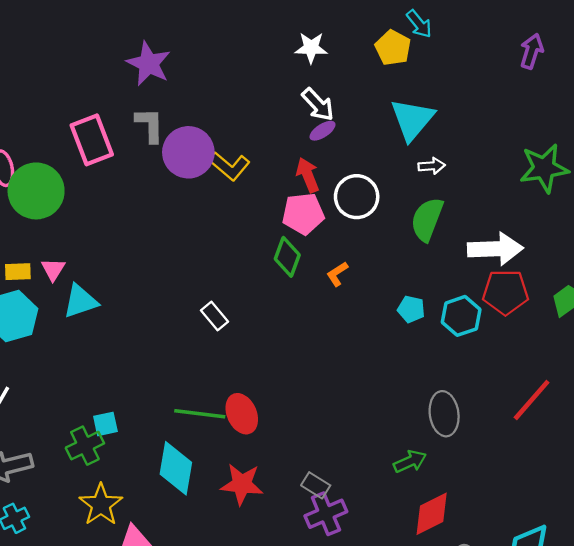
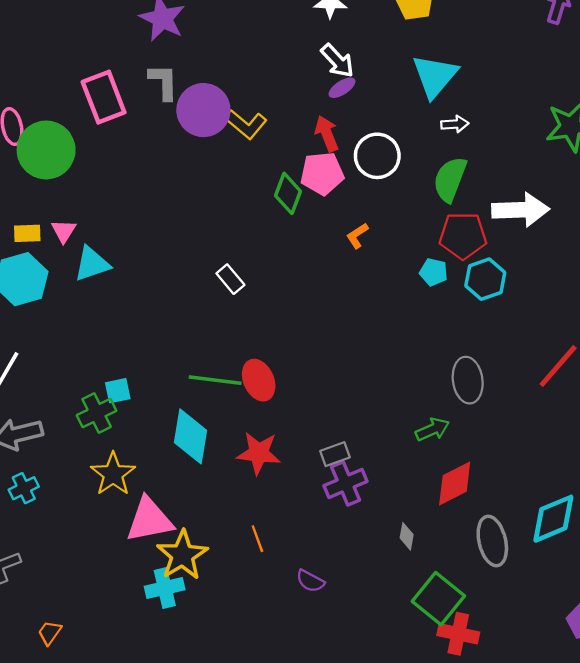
green diamond: (287, 257) -> (288, 193), moved
red pentagon: (505, 292) -> (463, 236), moved
gray rectangle: (316, 485) -> (335, 454), turned -52

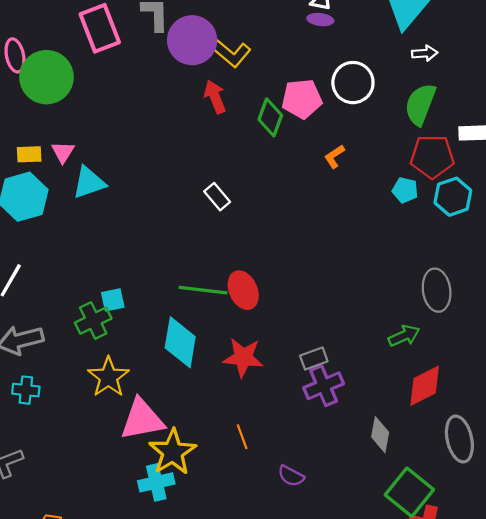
purple ellipse: (342, 88) -> (320, 20), turned 40
red arrow: (327, 134) -> (215, 97), moved
cyan cross: (24, 488) -> (26, 390), turned 32
gray diamond: (407, 536) -> (380, 435), size x1.4

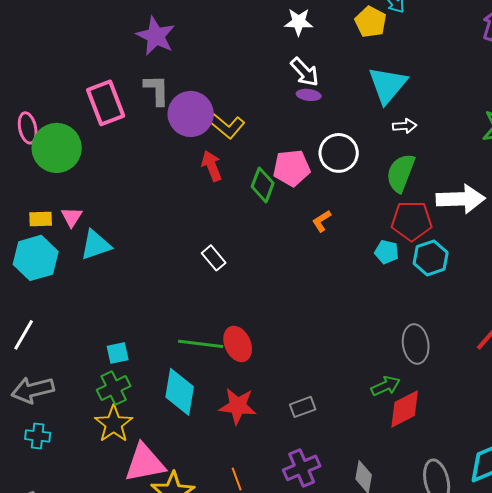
green cross: (93, 321) -> (114, 388), moved
purple cross: (324, 386) -> (302, 468), moved
red diamond: (425, 386) -> (405, 409), moved

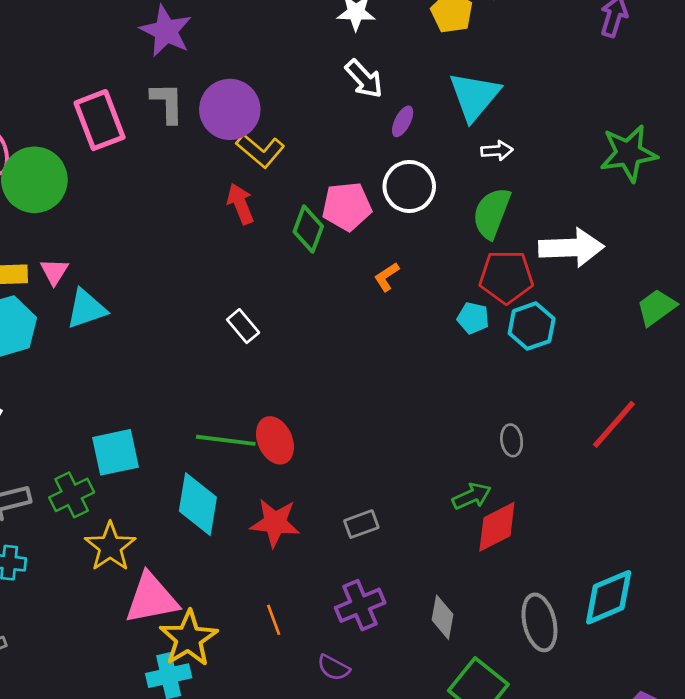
purple ellipse: (309, 95) -> (403, 121), moved, turned -70
purple circle: (191, 114) -> (230, 109), moved
gray ellipse: (416, 344) -> (512, 440), size x0.6
cyan square: (118, 353) -> (115, 452), size x1.6
green cross: (114, 388) -> (72, 495), moved

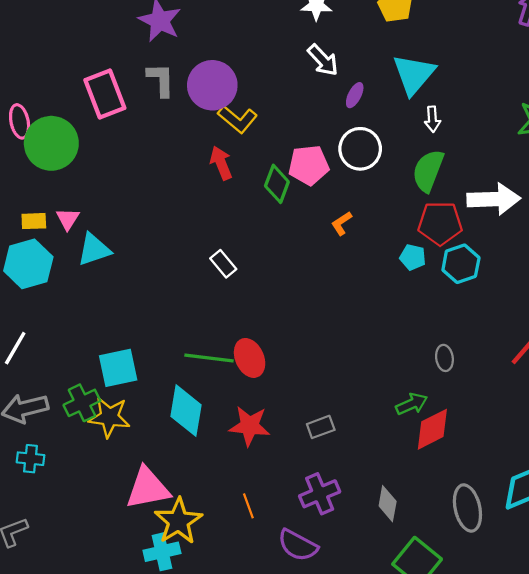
white arrow: (497, 151) -> (432, 119), turned 90
yellow star: (110, 547) -> (109, 417), moved, turned -30
purple semicircle: (333, 668) -> (298, 545), size x1.5

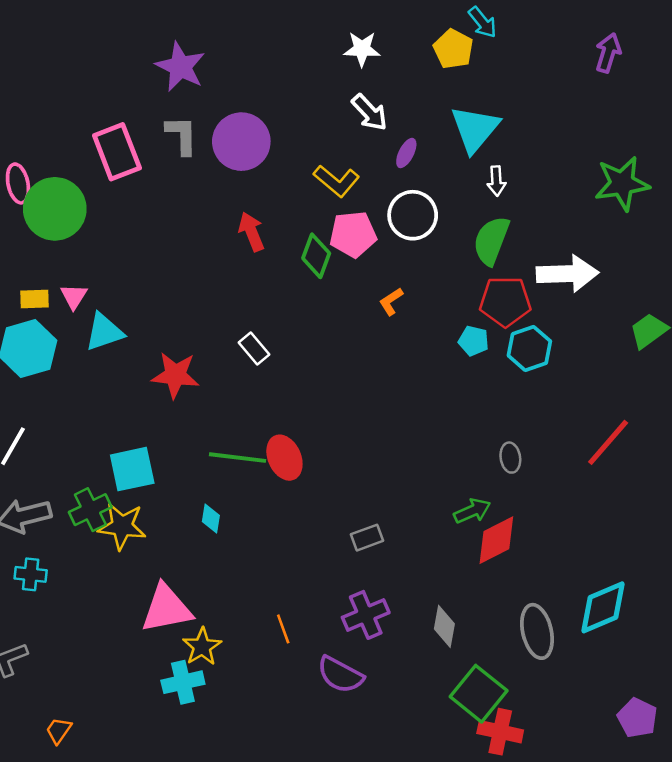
yellow L-shape: (237, 119) -> (337, 181), moved
cyan diamond: (186, 411) -> (211, 519), size x0.5
red star: (250, 426) -> (175, 375), moved
yellow star: (178, 521) -> (202, 647), size x0.7

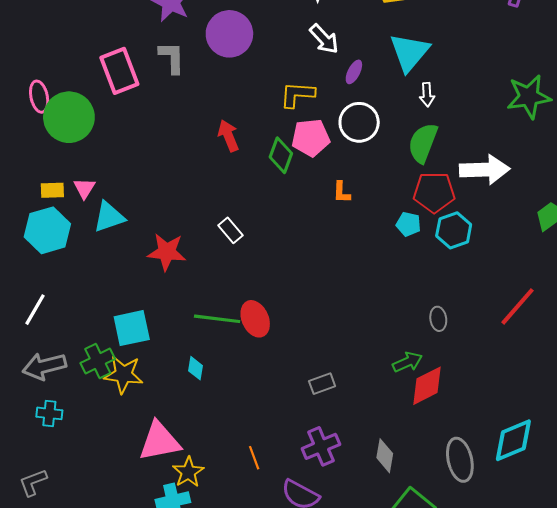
purple circle: (241, 142) -> (229, 34), moved
yellow L-shape: (337, 181) -> (297, 95), turned 144
orange L-shape: (391, 302) -> (342, 192), turned -55

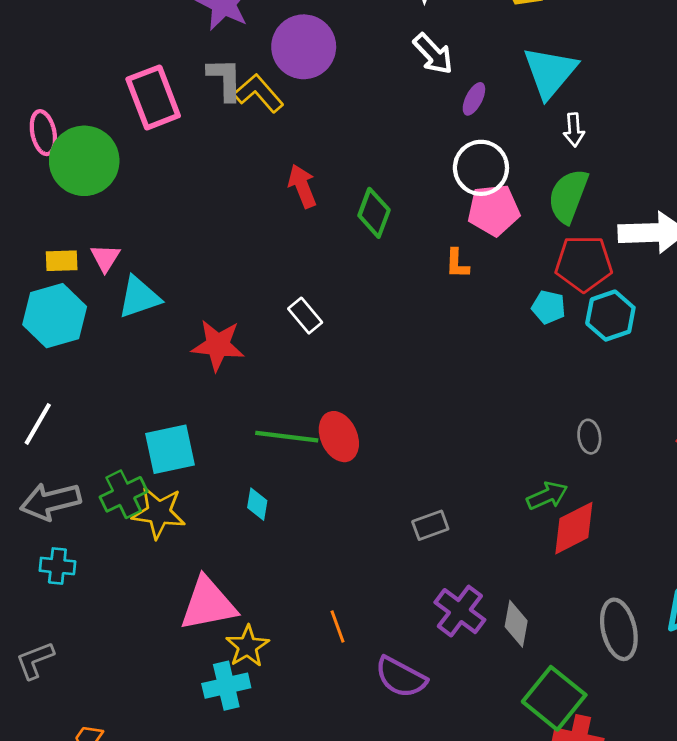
yellow L-shape: (297, 95) -> (259, 93), moved, turned 45
pink pentagon: (311, 138) -> (494, 210), moved
purple cross: (321, 446) -> (460, 611), moved, turned -30

